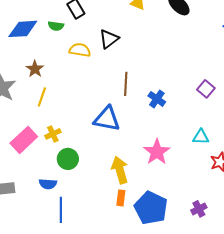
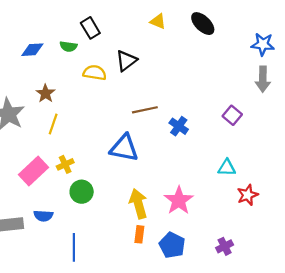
blue diamond: (23, 29) -> (32, 50), size x0.7
brown line: (126, 84) -> (145, 110), turned 75
pink star: (157, 152) -> (179, 200), moved
blue semicircle: (48, 184) -> (43, 216), moved
blue pentagon: (151, 208) -> (172, 245), size x0.7

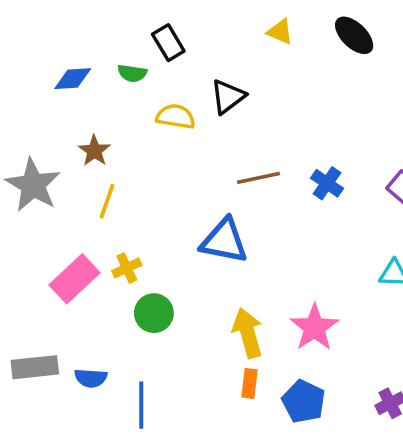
blue cross: (179, 126) -> (327, 183), moved
blue semicircle: (43, 216) -> (91, 378), moved

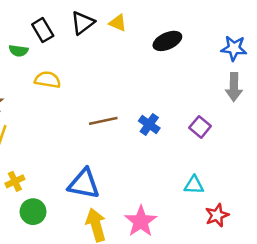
black ellipse: (354, 35) -> (167, 41), moved, turned -68
black triangle: (228, 97) -> (83, 23), moved
blue triangle: (224, 241) -> (84, 184), moved

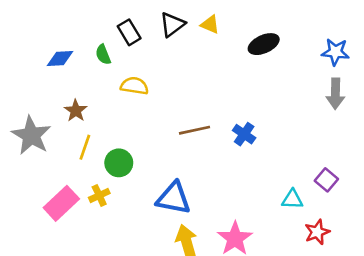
green semicircle: (18, 51) -> (103, 55), turned 60
purple square: (200, 127) -> (326, 180), moved
green circle: (33, 212) -> (119, 163), moved

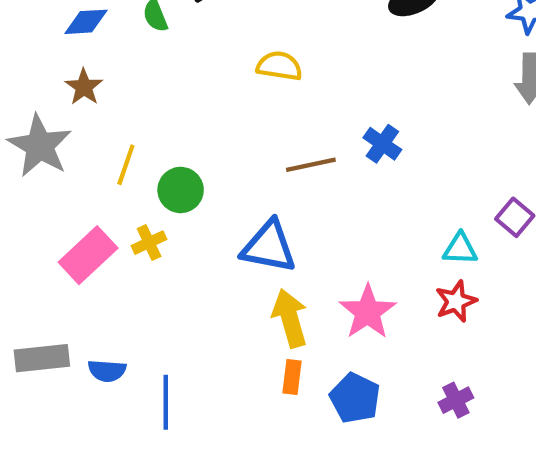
yellow semicircle: (134, 86) -> (279, 66), moved
brown star: (76, 111) -> (84, 87), moved
brown line: (194, 130) -> (311, 165), moved
red star: (317, 232) -> (456, 301), moved

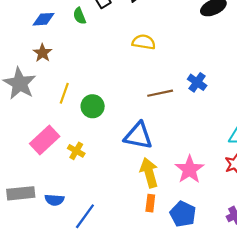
yellow cross: (149, 243) -> (76, 151), moved, turned -35
blue line: (166, 402) -> (85, 216), turned 36

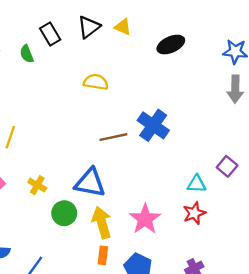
blue cross: (197, 82) -> (153, 125), size x1.5
green circle: (93, 106) -> (64, 213), moved
yellow cross: (76, 151) -> (37, 185), moved

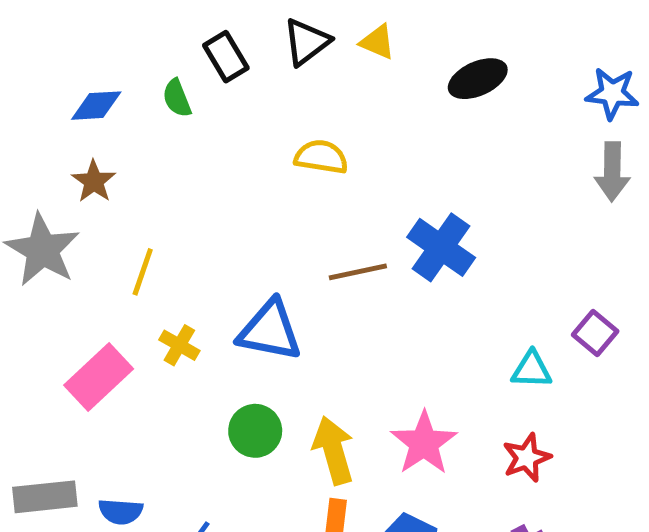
blue triangle: (90, 183) -> (270, 331), moved
yellow cross: (37, 185) -> (179, 345), moved
red star: (194, 213) -> (527, 458), moved

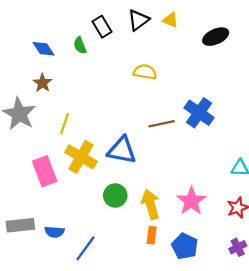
blue diamond: (96, 106) -> (44, 49), turned 60
yellow cross: (179, 345) -> (81, 157), size x1.8
pink rectangle: (99, 377) -> (45, 171), turned -68

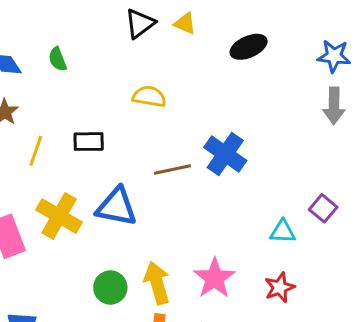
black rectangle: (102, 27) -> (89, 142), moved, turned -60
yellow line: (64, 124) -> (36, 151), moved
green circle: (115, 195) -> (110, 288), moved

